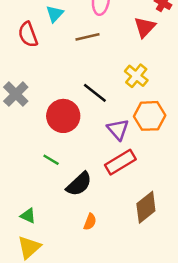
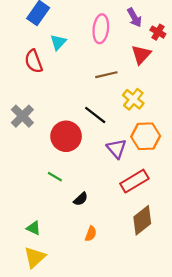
brown line: (88, 37) -> (106, 75), moved
red rectangle: (120, 162) -> (134, 181), moved
black semicircle: (79, 184) -> (81, 199), size x0.6

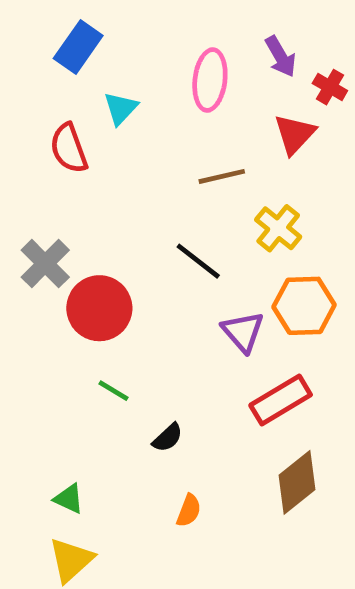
red circle: (66, 136) -> (99, 308), moved

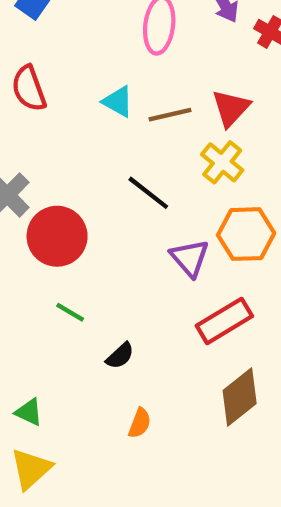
cyan triangle: (121, 108) -> (118, 102), moved, turned -44
red triangle: (295, 134) -> (231, 108), moved

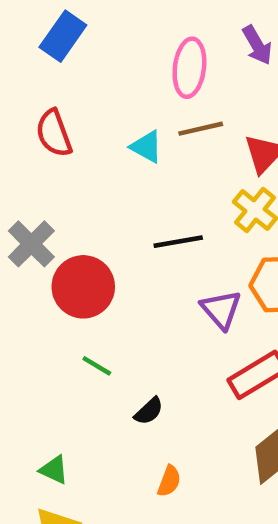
brown line: (170, 115) -> (201, 129), moved
black line: (148, 193) -> (178, 242), turned -48

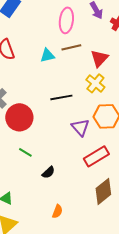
cyan triangle: (147, 147) -> (47, 55), turned -42
orange semicircle: (169, 481) -> (57, 211), moved

